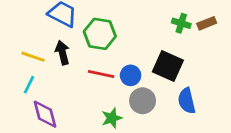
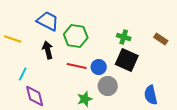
green cross: (181, 23) -> (124, 37), moved
brown rectangle: (207, 23) -> (161, 39), moved, turned 56
yellow line: (33, 57) -> (13, 39), moved
blue semicircle: (187, 101) -> (151, 95), moved

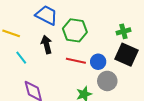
green cross: (124, 37) -> (123, 31), turned -32
cyan line: (23, 74) -> (21, 58), moved, turned -64

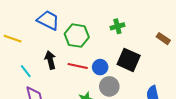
green cross: (123, 31) -> (117, 26), moved
black arrow: (47, 45) -> (50, 60), moved
cyan line: (21, 58) -> (26, 71), moved

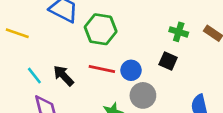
green cross: (117, 26) -> (179, 32), moved, turned 32
black arrow: (50, 60) -> (64, 76), moved, turned -30
black square: (129, 60) -> (168, 61), size x0.6

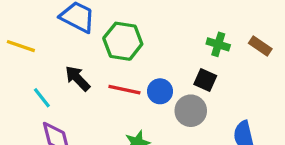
black arrow: (64, 76) -> (78, 78), moved
gray circle: (143, 95) -> (191, 111), moved

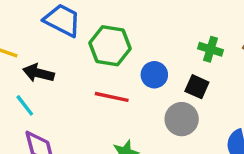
black arrow: (78, 78) -> (38, 73), moved, turned -32
blue circle: (160, 91) -> (154, 75), moved

